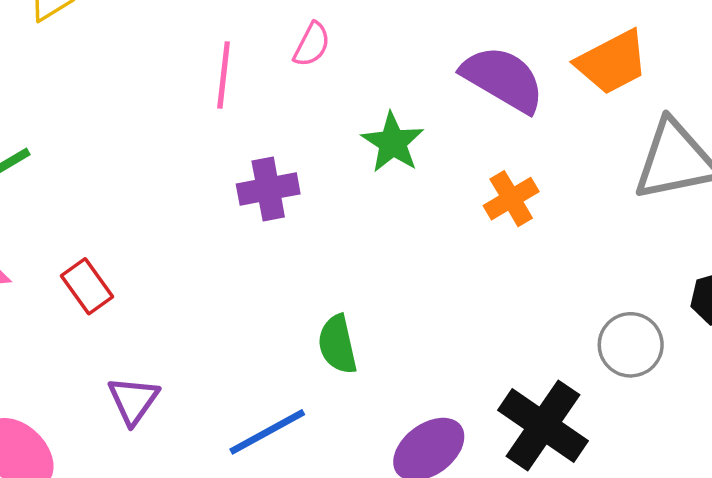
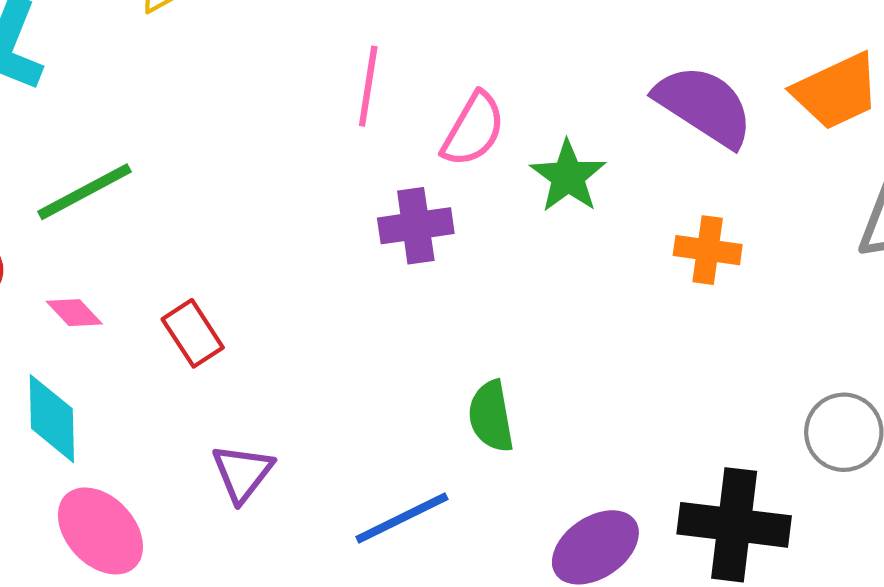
pink semicircle: (312, 45) -> (473, 129), moved, size x1.4
orange cross: (511, 199) -> (708, 250), turned 36
black cross: (543, 426) -> (734, 525), turned -30

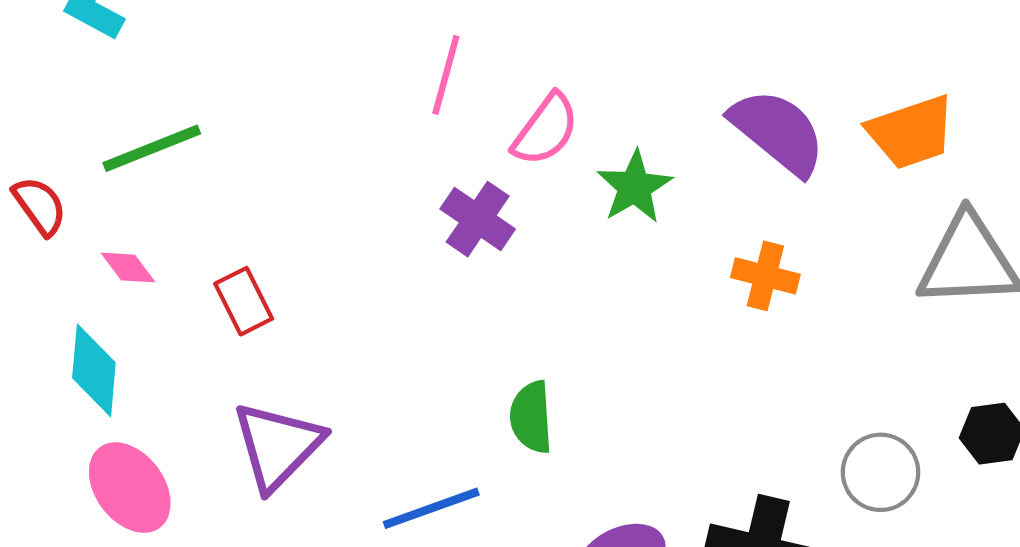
purple cross: (416, 226) -> (478, 219), turned 36
purple triangle: (242, 473) -> (278, 446), size x1.5

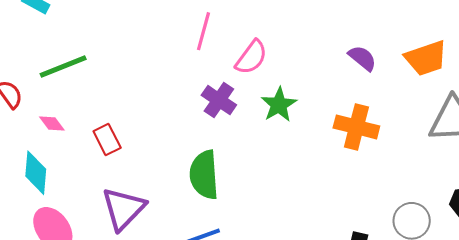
purple semicircle: (778, 132) -> (362, 58), size x0.6
green star: (635, 187) -> (279, 105), moved
orange cross: (765, 276) -> (356, 127), size x1.4
green semicircle: (531, 417) -> (204, 175), moved, size x1.4

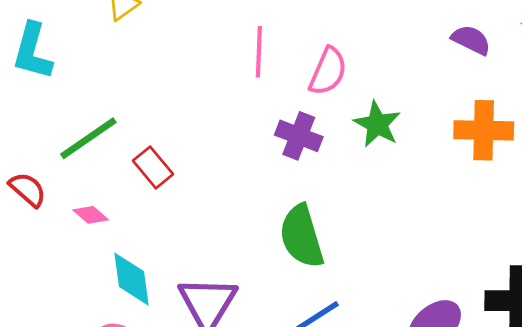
red rectangle: (107, 140) -> (153, 167), moved
cyan diamond: (36, 173) -> (132, 279), moved

